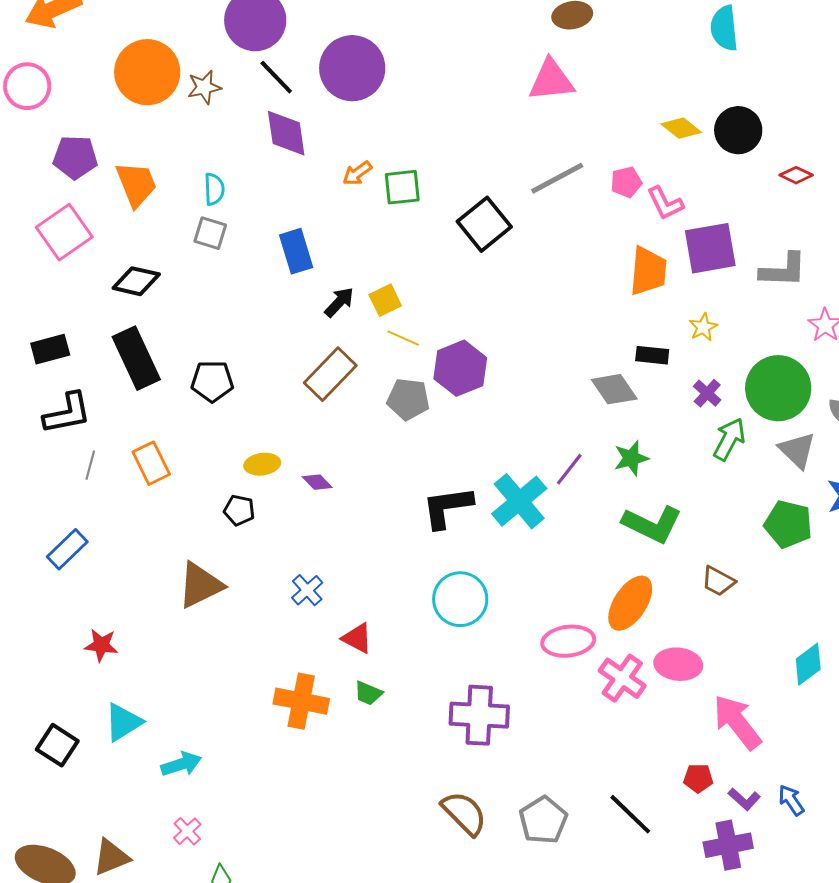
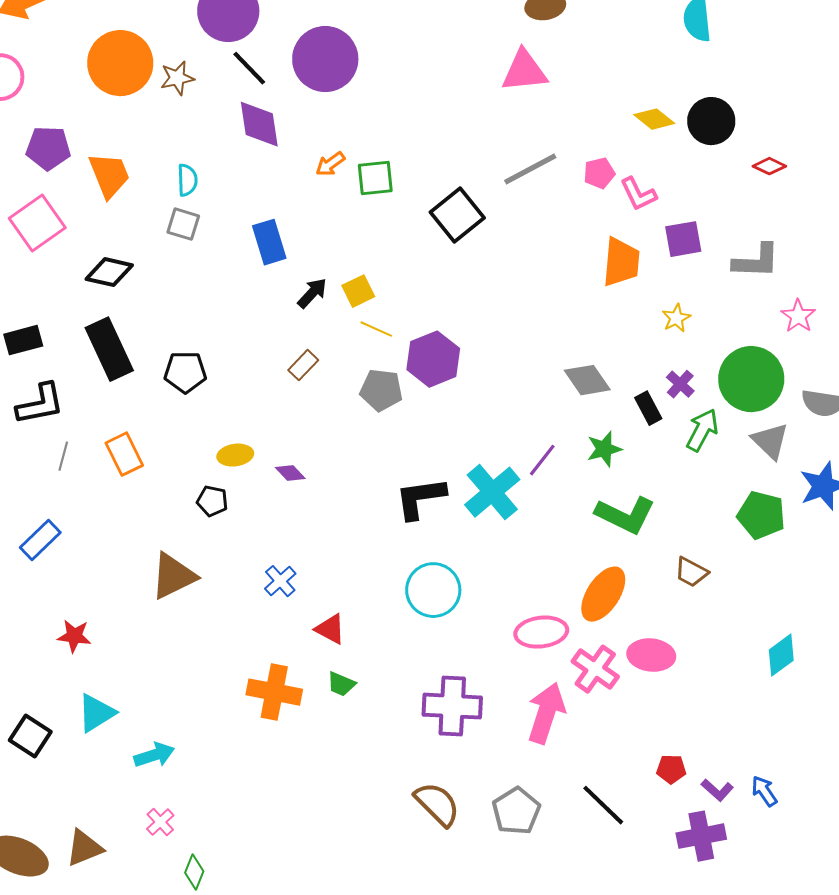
purple square: (710, 248) -> (683, 239), size x0.7
black rectangle: (652, 355) -> (648, 408), moved, turned 56
brown rectangle: (330, 374) -> (303, 365), size x0.6
pink arrow: (737, 722) -> (546, 713), moved, turned 56

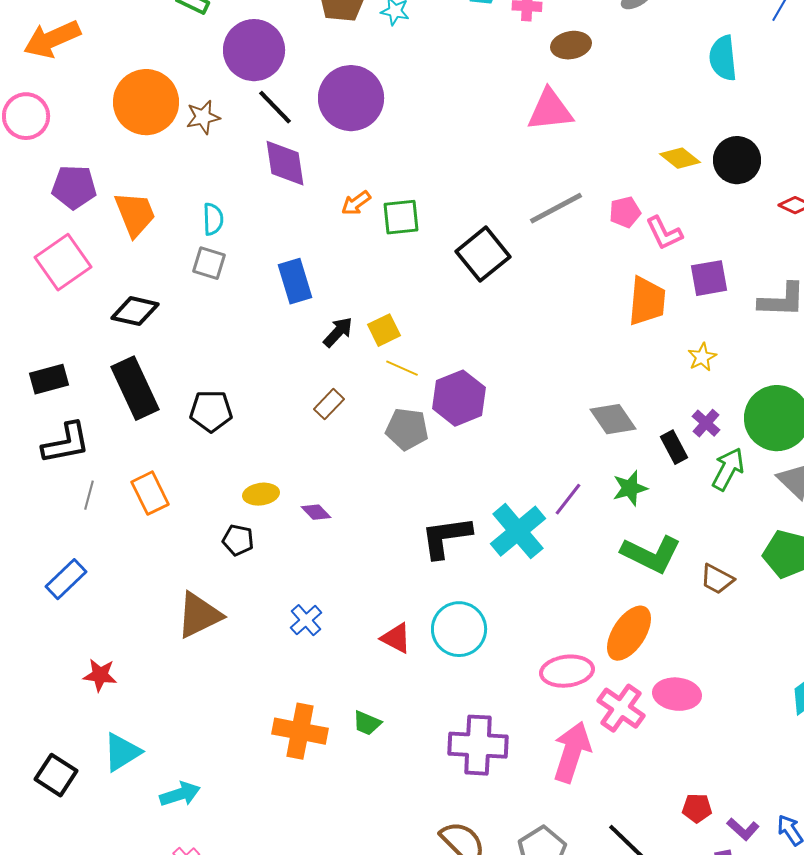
brown trapezoid: (691, 572) -> (717, 579), moved
red triangle: (330, 629) -> (396, 638), moved

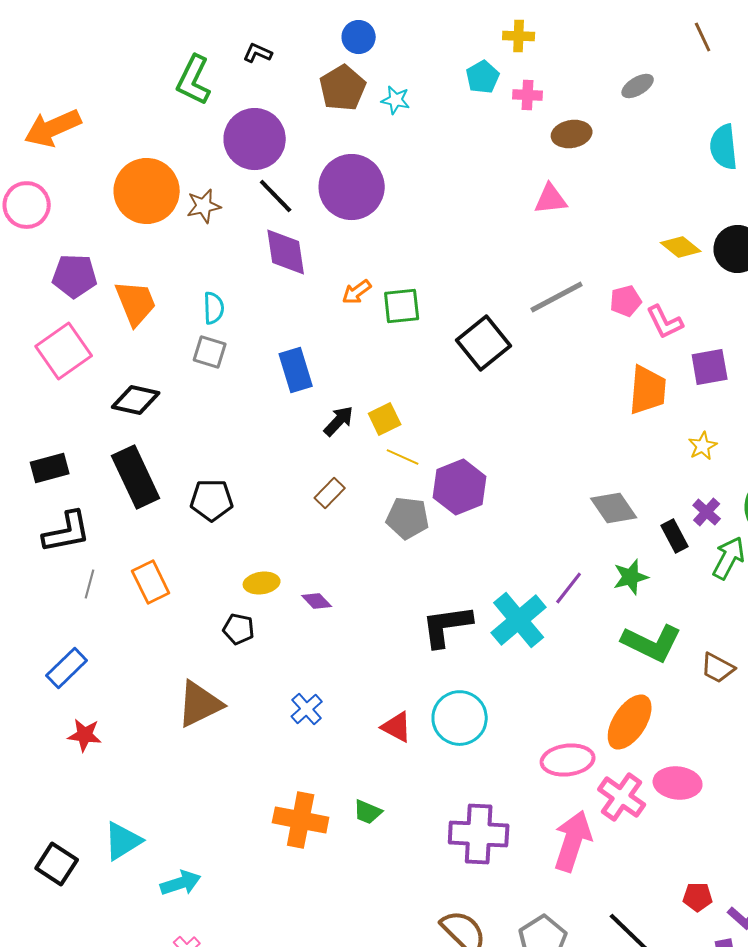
pink triangle: (550, 110) -> (551, 199), size x0.7
red star: (100, 675) -> (85, 735), moved

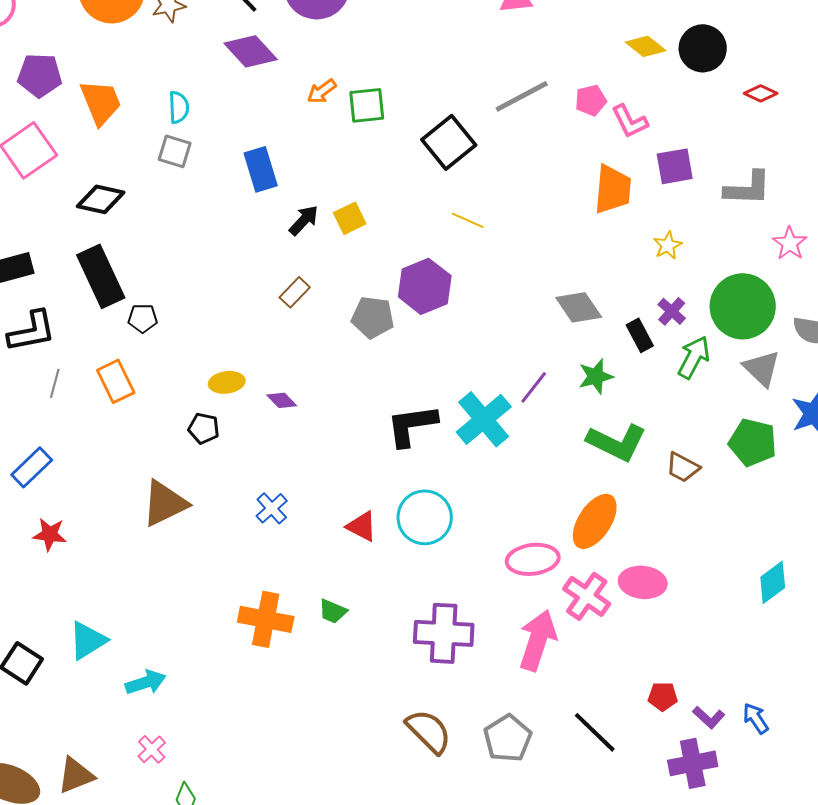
purple diamond: (286, 252) -> (251, 51), turned -34
yellow line: (403, 457) -> (468, 220), moved
black pentagon: (212, 500) -> (143, 318), moved, size x0.7

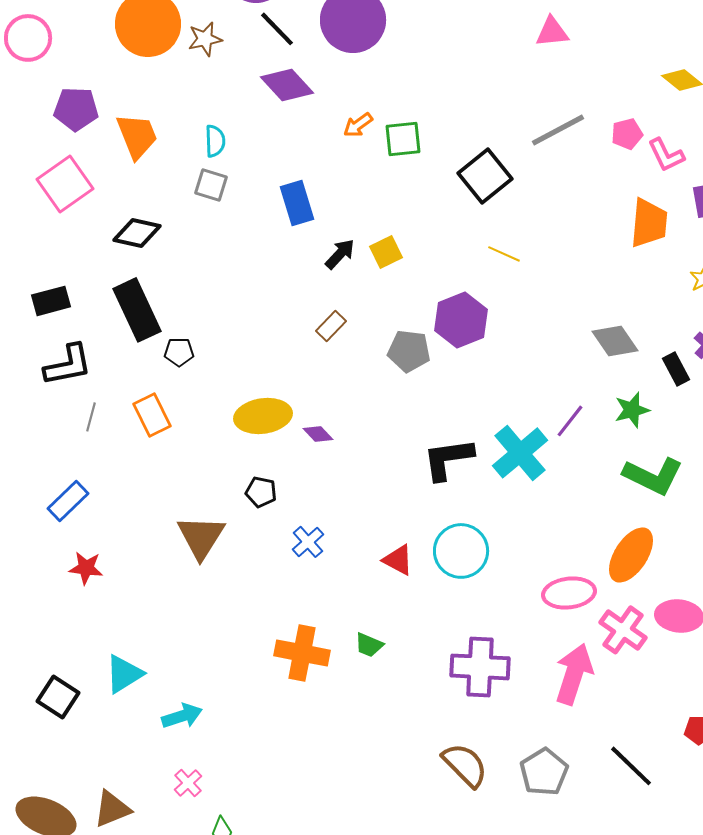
yellow ellipse: (227, 382) -> (263, 416), size x1.6
black pentagon: (204, 428) -> (261, 492), moved
brown triangle: (165, 503) -> (201, 537), turned -32

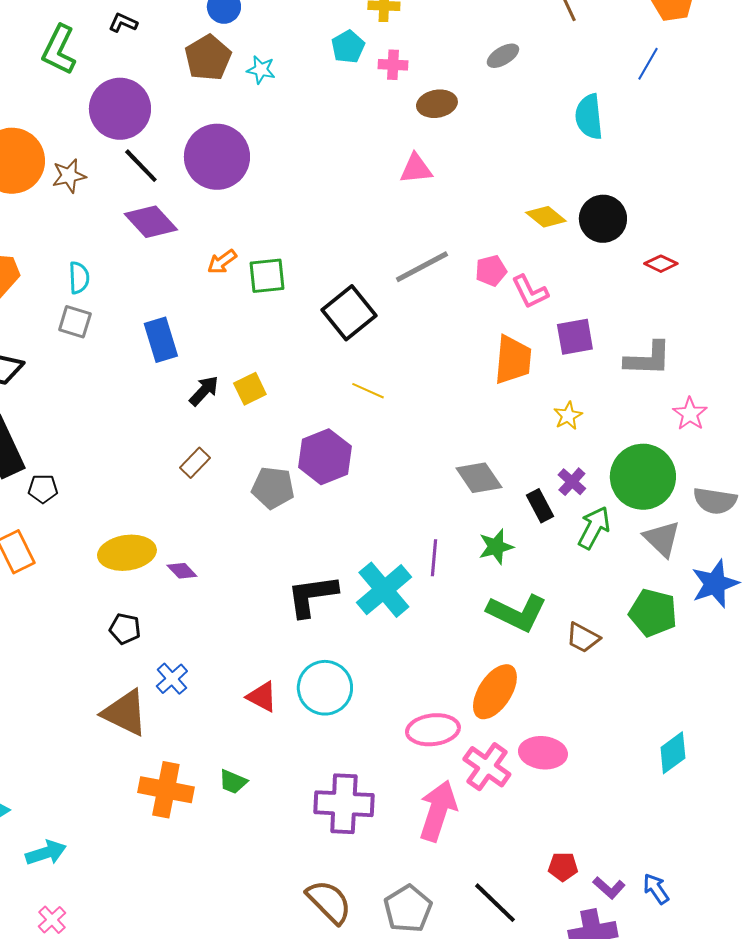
purple line: (570, 421) -> (434, 558), turned -33
brown triangle: (201, 537) -> (125, 713), moved, turned -36

